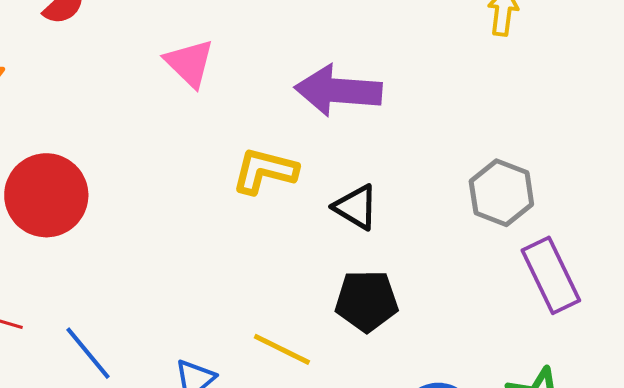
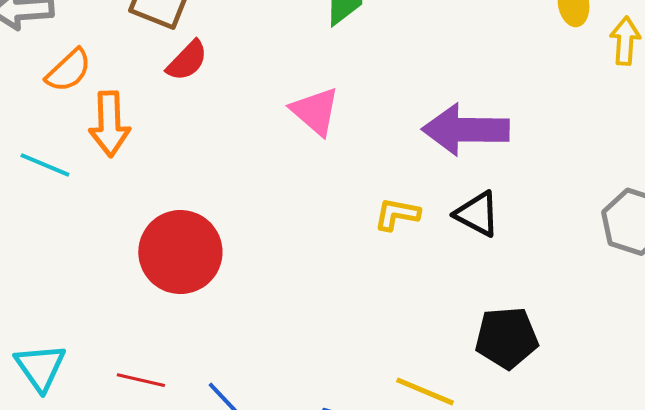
yellow L-shape: (265, 171) -> (397, 214), size x0.7
black triangle: (356, 207) -> (477, 214), moved

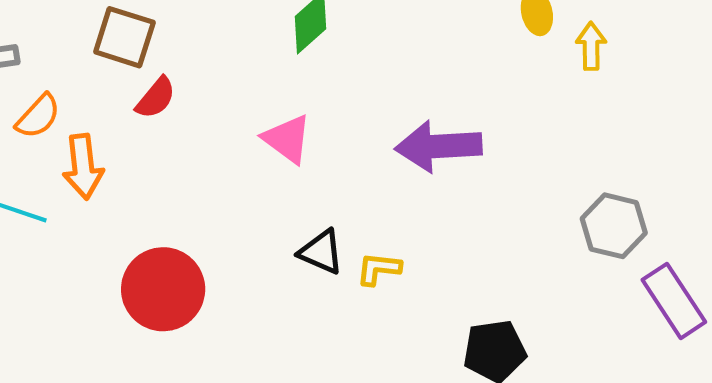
yellow L-shape: (397, 214) -> (379, 269), moved
black triangle: (477, 214) -> (321, 252), moved

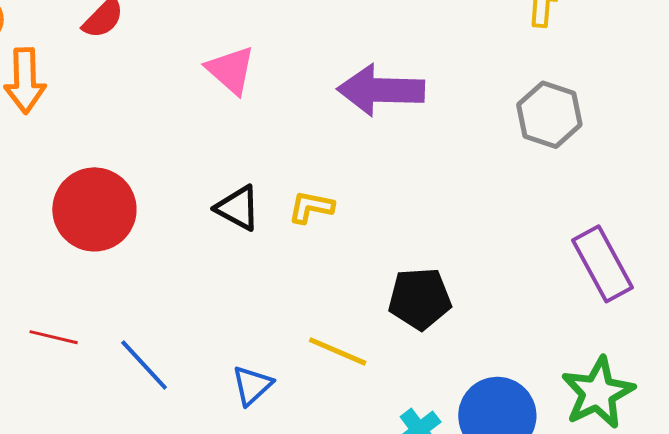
gray hexagon: (614, 226) -> (549, 115), moved
black triangle: (321, 252) -> (238, 208), moved

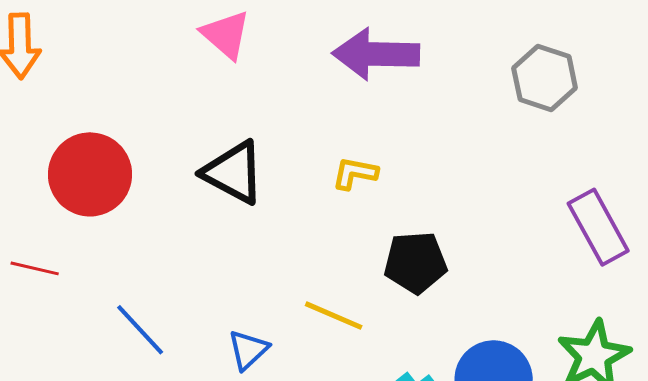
yellow L-shape: (311, 207) -> (355, 173), moved
black triangle: (238, 208) -> (233, 172), size x1.4
red line: (54, 337) -> (35, 268), moved

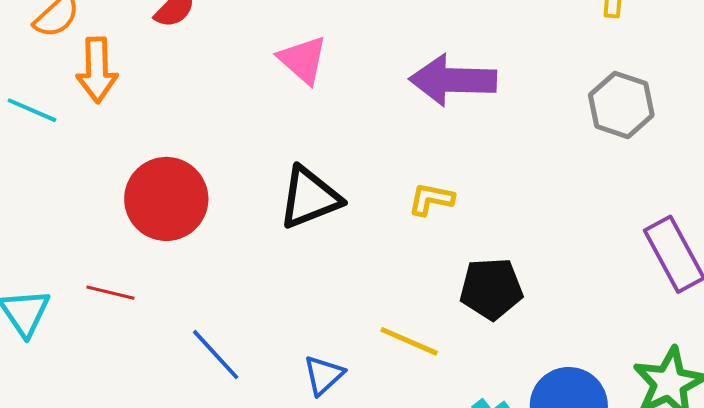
black triangle: (233, 172) -> (310, 198), turned -50

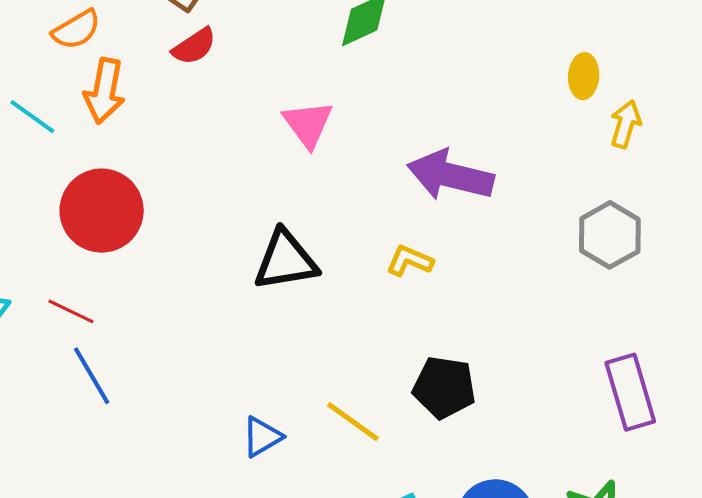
red circle: (166, 199) -> (102, 211), moved
yellow L-shape: (431, 199) -> (410, 261), moved
blue line: (216, 355) -> (92, 376), moved

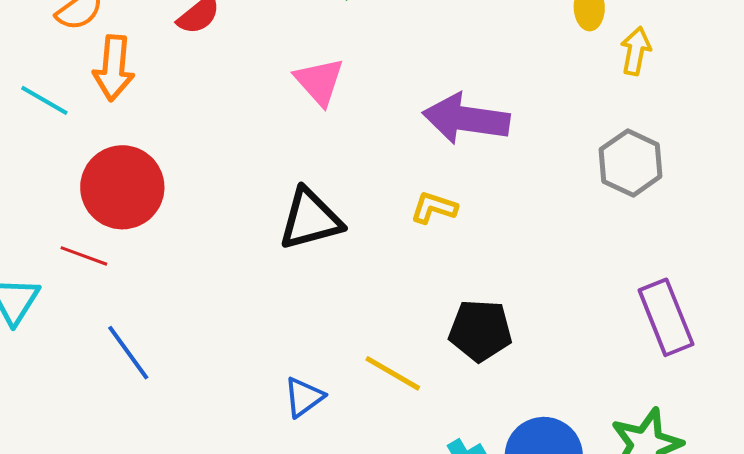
red line: (71, 311) -> (84, 256), moved

